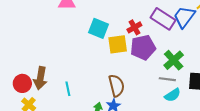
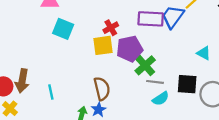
purple rectangle: (163, 19) -> (151, 19), turned -30
red cross: (134, 27) -> (111, 28), moved
cyan square: (99, 28) -> (63, 29), moved
green cross: (174, 60) -> (145, 65), moved

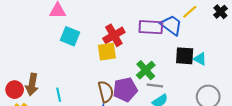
blue trapezoid: (173, 17) -> (171, 25), turned 90
red cross: (111, 28) -> (114, 35), size x1.5
purple pentagon: (130, 49) -> (125, 90), moved
black square: (187, 84) -> (185, 56), moved

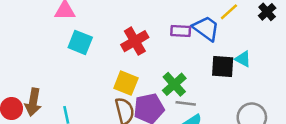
purple rectangle: (151, 27) -> (181, 31), size x0.7
yellow square: (107, 52) -> (126, 83), moved, turned 30
cyan triangle: (200, 59) -> (243, 59), moved

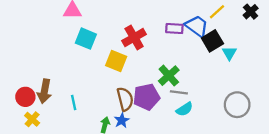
cyan triangle: (243, 59) -> (229, 53), turned 32
black square: (223, 67) -> (212, 41), moved, turned -35
yellow square: (126, 83) -> (116, 61), moved

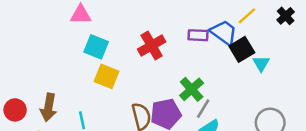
yellow square: (116, 61) -> (107, 76), moved
gray line: (179, 92) -> (203, 109), turned -66
red circle: (25, 97) -> (15, 110), moved

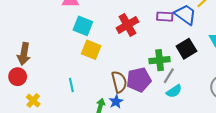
black square: (242, 49) -> (186, 49), moved
green cross: (192, 89) -> (160, 60), turned 36
brown arrow: (49, 107) -> (24, 54), moved

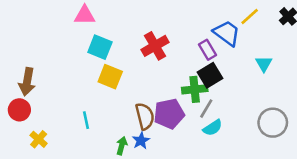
purple rectangle: (165, 17) -> (207, 50), moved, turned 56
black square: (186, 49) -> (210, 75), moved

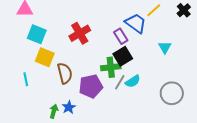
brown semicircle: (145, 116) -> (65, 73), moved
cyan line: (86, 120) -> (26, 79), moved
cyan semicircle: (213, 128) -> (133, 81), moved

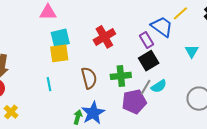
cyan square: (37, 34) -> (60, 38), turned -36
yellow square: (45, 57) -> (59, 53), moved, turned -30
green cross: (111, 67) -> (121, 76), moved
purple pentagon: (91, 86) -> (134, 102), moved
blue star: (69, 107) -> (93, 113), size x1.6

